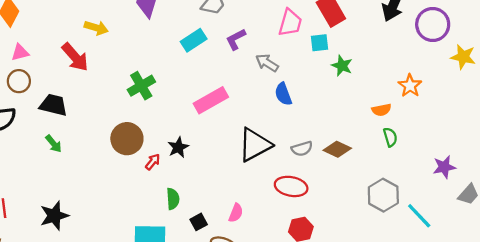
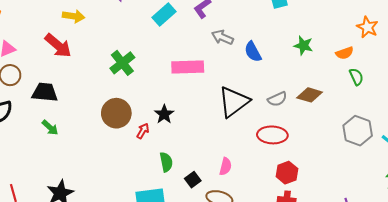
gray arrow: (267, 63) -> (222, 37), moved
green star: (342, 66) -> (303, 45), moved
pink rectangle: (211, 100) -> (188, 67), turned 36

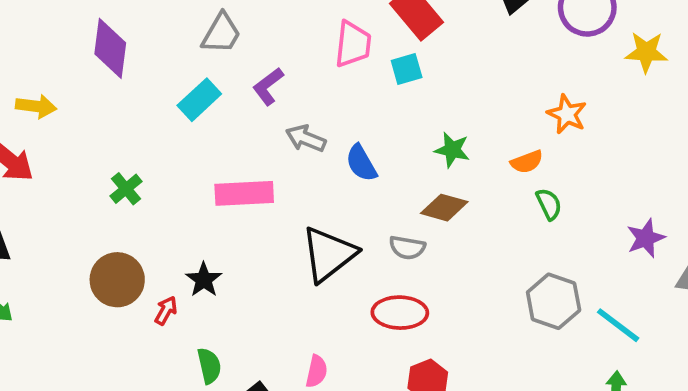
green cross: (122, 63) -> (126, 189), size x0.7
brown diamond: (310, 95) -> (444, 208), moved
gray semicircle: (277, 99) -> (407, 248), turned 36

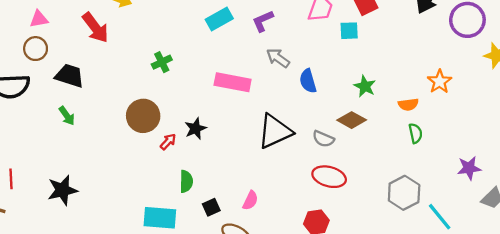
red ellipse: (400, 313) -> (329, 177), moved

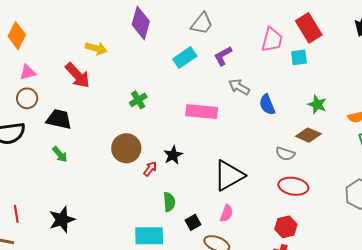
black triangle: (275, 131) -> (229, 175), moved

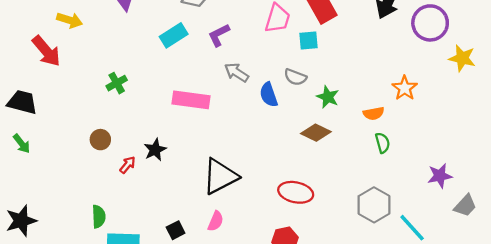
brown circle: (126, 148) -> (100, 140), size x0.6
gray semicircle: (285, 154) -> (295, 77), moved
green semicircle: (169, 202) -> (99, 217), moved

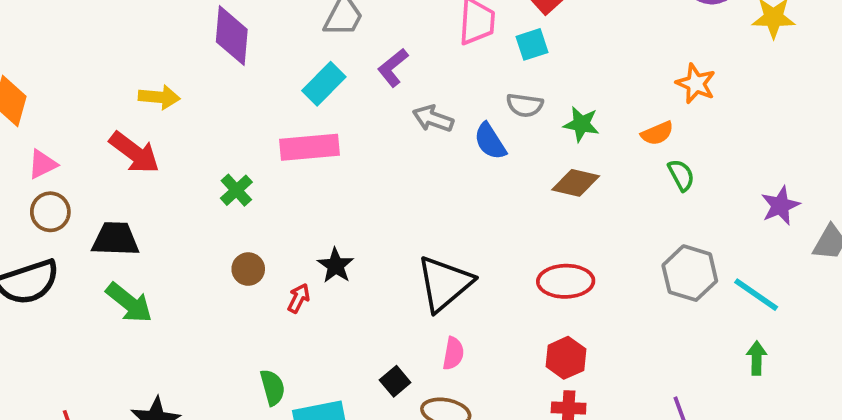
green cross: (117, 83) -> (236, 190), moved
pink rectangle: (191, 100) -> (309, 147), moved
green arrow: (22, 144) -> (129, 303), size x1.5

